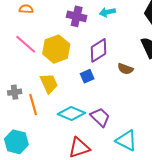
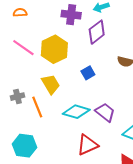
purple diamond: (98, 50) -> (97, 32), moved

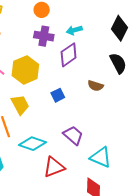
cyan diamond: (76, 112) -> (32, 144), moved

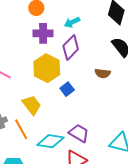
yellow hexagon: (25, 70) -> (47, 68), moved
purple trapezoid: (73, 135) -> (79, 133), moved

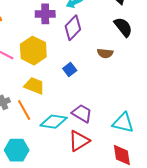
yellow hexagon: (47, 68) -> (33, 51), moved
yellow trapezoid: (32, 105) -> (34, 86), turned -30

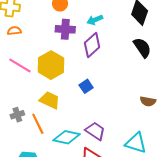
brown semicircle: (105, 53) -> (148, 101), moved

